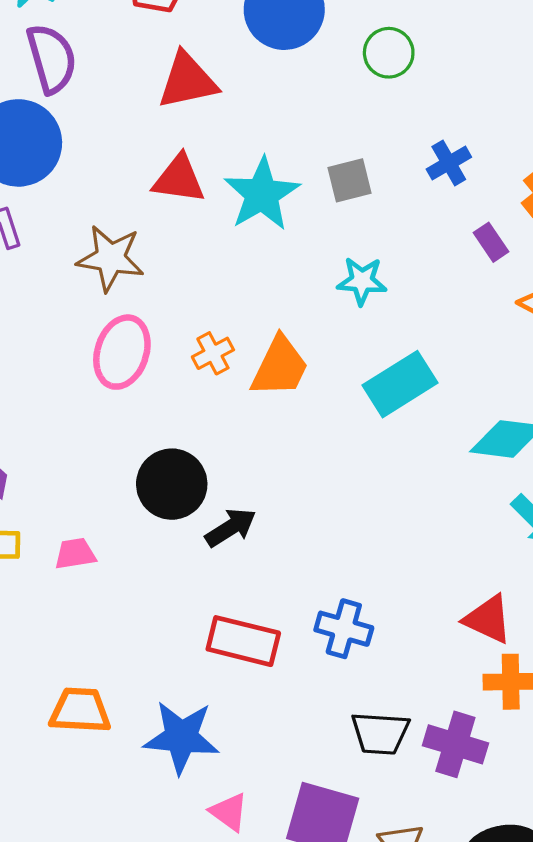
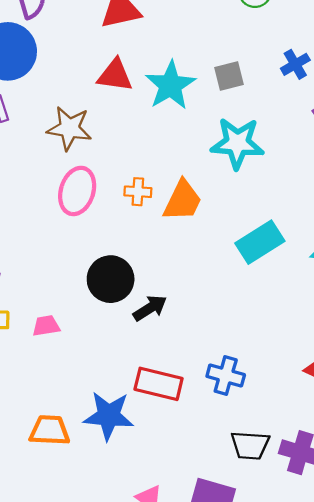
cyan star: (362, 281) -> (237, 143), size x1.6
orange cross: (213, 353) -> (138, 192), turned 32
cyan rectangle: (400, 384) -> (260, 242), moved
blue star: (181, 737) -> (109, 416), moved

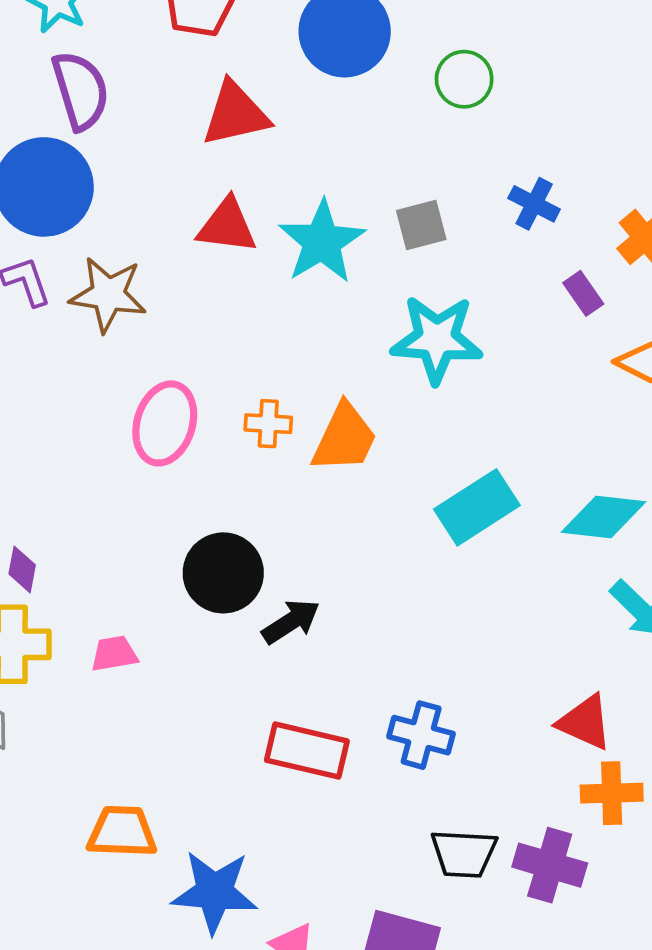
blue cross: (295, 64) -> (534, 204), turned -32
brown star: (69, 128) -> (108, 294), moved
blue star: (109, 416) -> (215, 892), moved

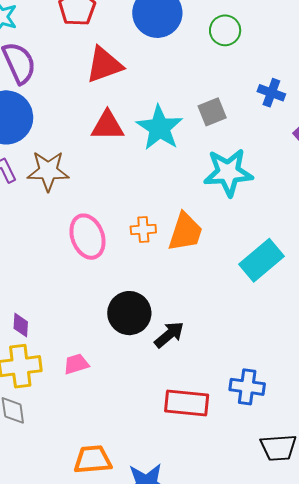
pink ellipse: (165, 423) -> (88, 237), turned -30

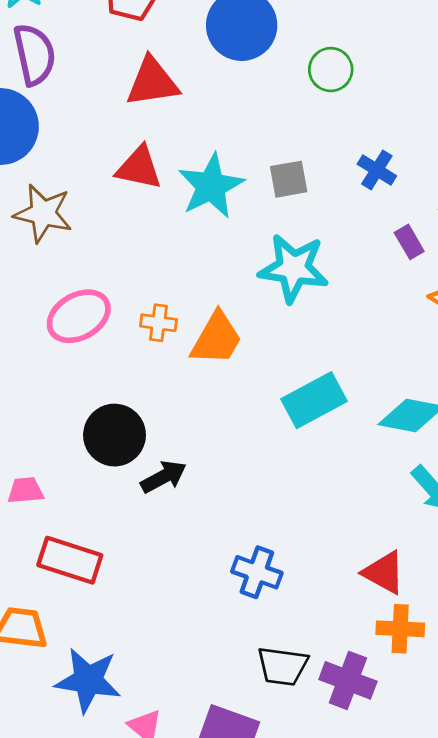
pink ellipse: (88, 237) -> (79, 316), turned 69
red rectangle: (187, 403) -> (70, 560), moved

